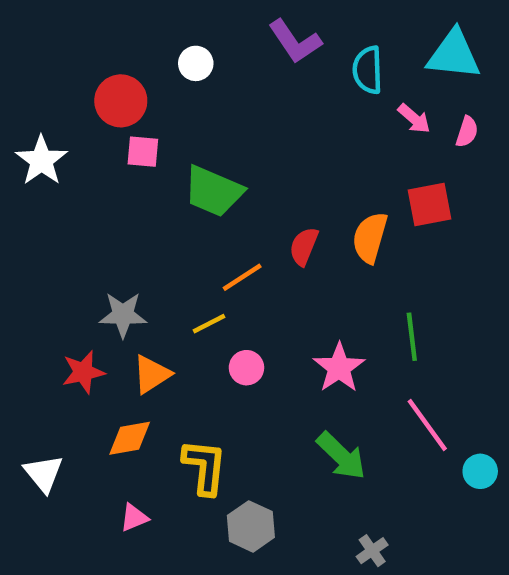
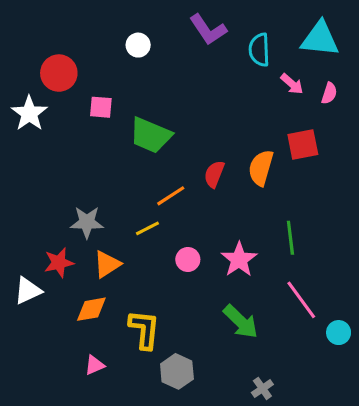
red circle: (121, 101) -> (59, 73), moved
pink circle: (246, 368) -> (188, 259), moved
white triangle: (44, 474) -> (28, 291), moved, turned 44

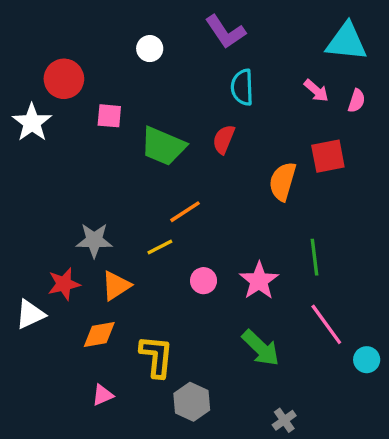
cyan semicircle: (259, 50) -> (242, 87), moved
red semicircle: (214, 174) -> (224, 139), moved

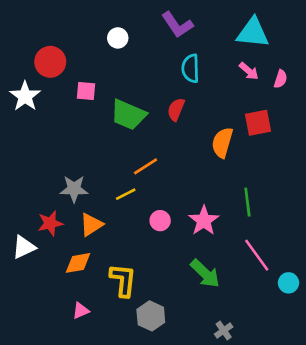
cyan triangle: (346, 42) -> (253, 33), moved

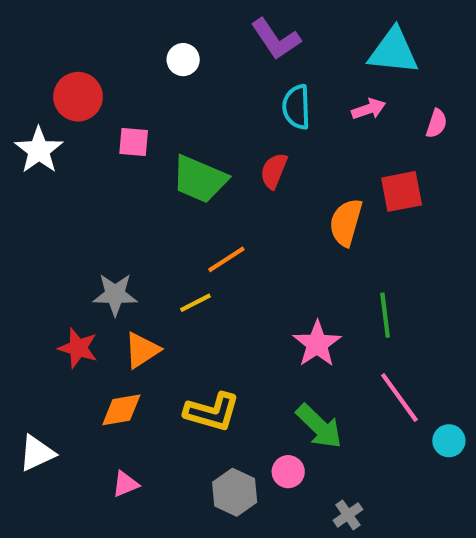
pink arrow: (249, 71) -> (369, 109), moved, turned -60
pink circle: (160, 221) -> (288, 472), moved
red star: (50, 223) -> (78, 348), turned 30
white triangle: (24, 247) -> (37, 453), moved
yellow L-shape: (123, 280) -> (212, 412), moved, turned 100

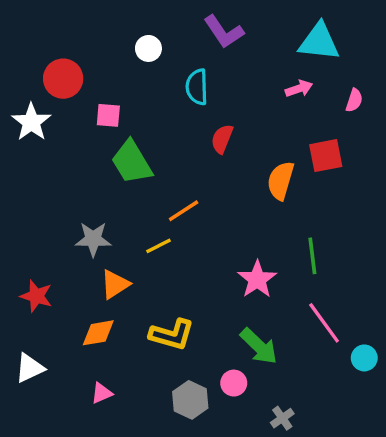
cyan semicircle: (296, 107) -> (197, 87), moved
green trapezoid: (200, 179) -> (132, 162), moved, turned 36
red star: (78, 348) -> (36, 296), moved

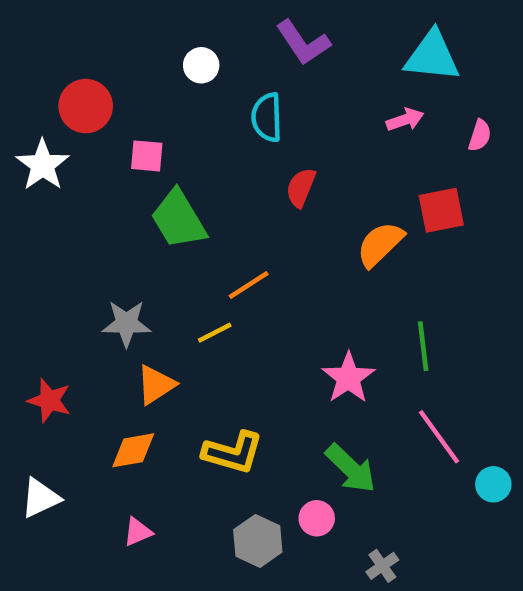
orange semicircle: (281, 181) -> (380, 244), turned 30

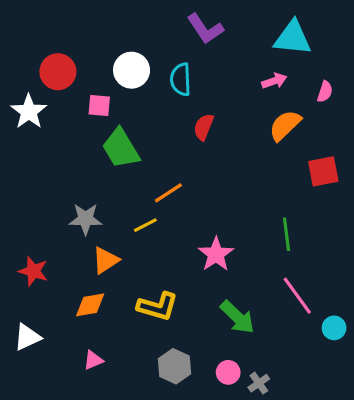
white circle: (201, 65) -> (132, 70), moved, size x1.5
red square: (441, 210) -> (323, 171), moved
orange semicircle: (380, 244) -> (285, 125), moved
pink star: (348, 378) -> (216, 254), moved
pink circle: (317, 518) -> (228, 372), moved

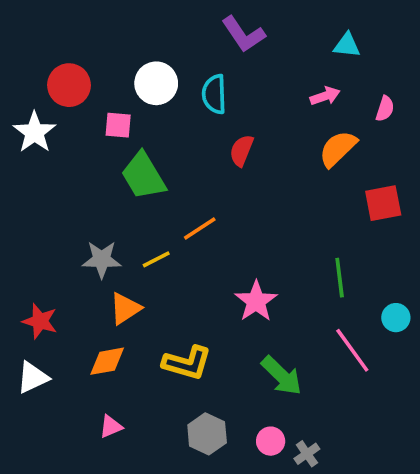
cyan triangle: (293, 38) -> (347, 45), size x0.6
yellow line: (145, 225) -> (156, 259), moved
cyan circle: (334, 328) -> (396, 318), moved
white triangle: (27, 337) -> (33, 377), moved

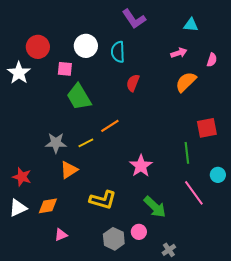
red square: (383, 203) -> (207, 128), moved
orange diamond: (107, 361) -> (48, 206), moved
pink circle: (271, 441) -> (139, 232), moved

